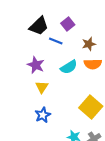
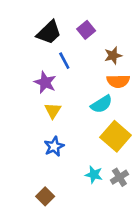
blue line: (56, 41) -> (64, 61), moved, turned 40
cyan semicircle: (69, 67) -> (101, 104), moved

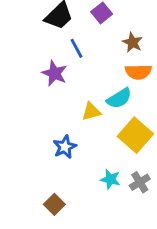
brown star: (113, 55) -> (132, 42), turned -30
yellow triangle: (53, 111) -> (91, 112), moved, turned 42

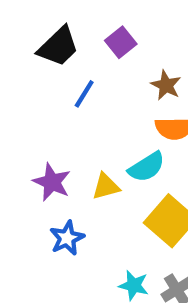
blue line: (77, 48) -> (84, 94), turned 60
purple star: (54, 73) -> (52, 182), moved

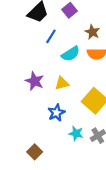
cyan semicircle: (147, 167) -> (71, 54), moved
blue star: (67, 238) -> (56, 113), moved

